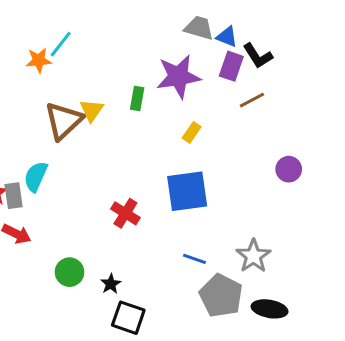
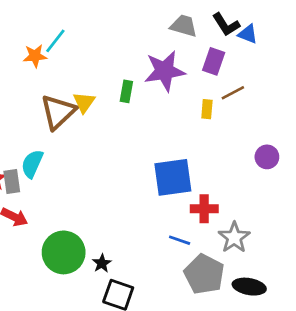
blue triangle: (227, 37) -> (248, 34), moved
black L-shape: (258, 56) -> (226, 25), moved
yellow rectangle: (192, 132) -> (207, 109), moved, turned -30
red cross: (125, 213) -> (204, 209), moved, turned -32
green circle: (70, 272) -> (64, 252), size x1.6

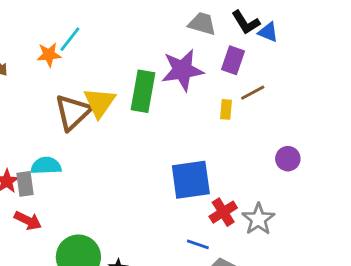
green rectangle: (126, 91) -> (143, 91), size x1.8
yellow triangle: (84, 102) -> (99, 102), size x1.4
cyan semicircle: (32, 164) -> (46, 166), turned 64
red cross: (204, 209) -> (223, 212), turned -32
gray star: (234, 237) -> (258, 219), moved

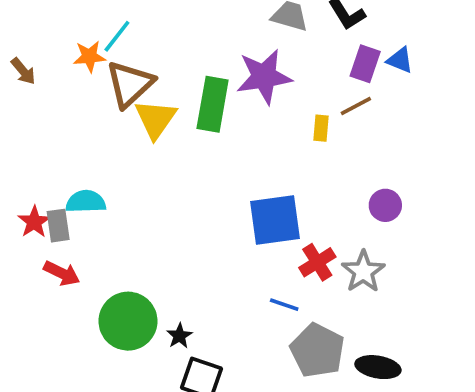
blue triangle: (268, 32) -> (400, 60), moved
purple rectangle: (233, 60) -> (365, 64), moved
brown triangle: (73, 112) -> (130, 84), moved
purple circle: (288, 159) -> (385, 205), moved

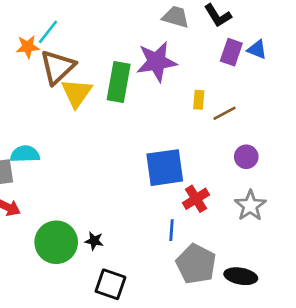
brown line: (356, 106) -> (224, 113), moved
gray star: (363, 271) -> (250, 206), moved
blue line: (284, 305) -> (172, 230), turned 75
black star: (179, 336) -> (94, 241), moved, turned -30

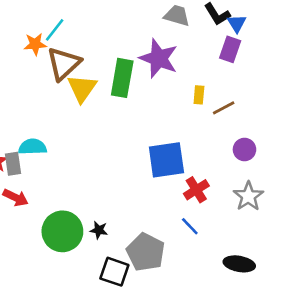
blue triangle: (257, 49) -> (237, 23), moved, turned 36
purple star: (157, 62) -> (159, 58), turned 30
blue line: (172, 230) -> (190, 226), moved, turned -48
gray pentagon: (196, 264) -> (146, 252), moved

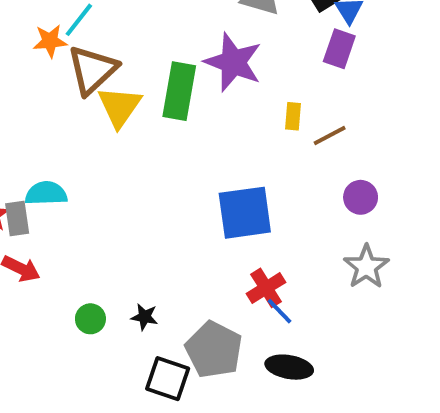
red cross: (196, 190) -> (266, 288), moved
green circle: (62, 231) -> (90, 319), size x0.5
black ellipse: (239, 264) -> (289, 367), moved

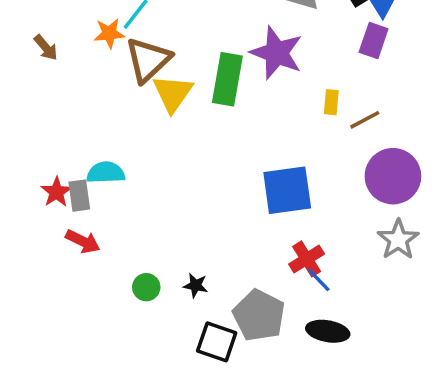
purple circle: (361, 197) -> (393, 176), size x1.8

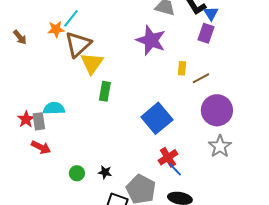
green rectangle: (227, 79) -> (105, 91), moved, size x0.7
blue square: (287, 190) -> (157, 118), turned -32

